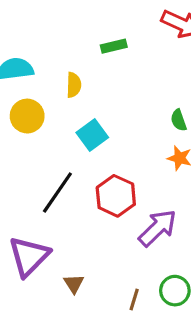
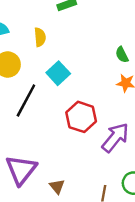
black line: (57, 193) -> (26, 101), moved

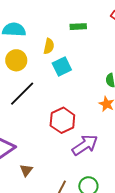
cyan square: (58, 73) -> (62, 67), moved

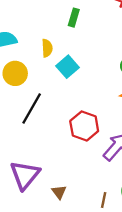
green rectangle: (78, 27) -> (74, 18), turned -56

